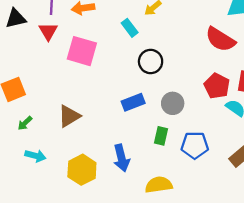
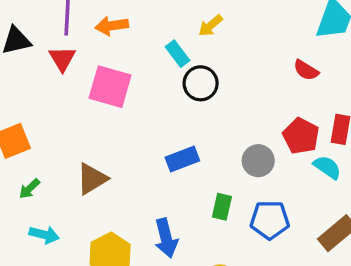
red semicircle: (220, 39) -> (306, 70), size x0.6
black circle: (151, 61) -> (201, 83), moved
gray circle: (173, 103) -> (258, 161), moved

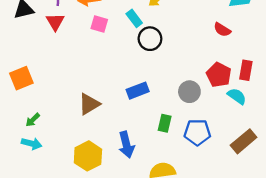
pink square: (110, 87) -> (99, 24), moved, size x0.6
brown triangle: (92, 179) -> (89, 104), moved
green arrow: (29, 189) -> (33, 120), moved
cyan arrow: (44, 235) -> (32, 144), moved

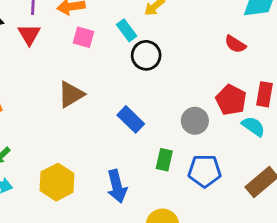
blue rectangle: (138, 91) -> (131, 119), turned 65
brown triangle: (89, 104) -> (71, 94), moved
yellow hexagon: (88, 156) -> (57, 182), moved

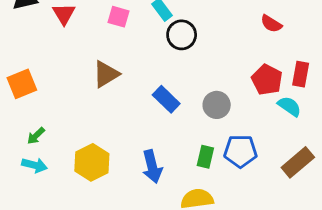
gray circle: (195, 121) -> (217, 105), moved
green rectangle: (164, 160) -> (205, 157), moved

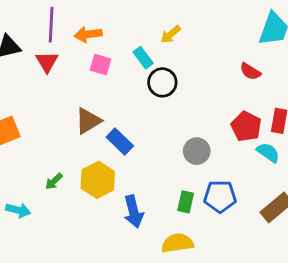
blue rectangle: (166, 99) -> (120, 141), moved
green arrow: (36, 136) -> (54, 181), moved
yellow hexagon: (92, 162) -> (98, 180), moved

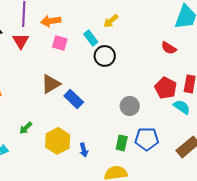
yellow hexagon: (98, 180) -> (58, 141), moved
blue arrow: (134, 212) -> (84, 150), size x0.6

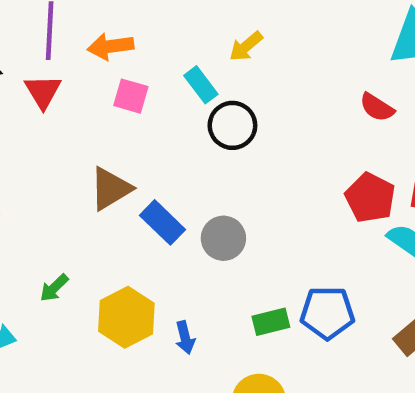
gray circle: (130, 106) -> (223, 238), moved
green rectangle: (122, 143) -> (271, 322), turned 63

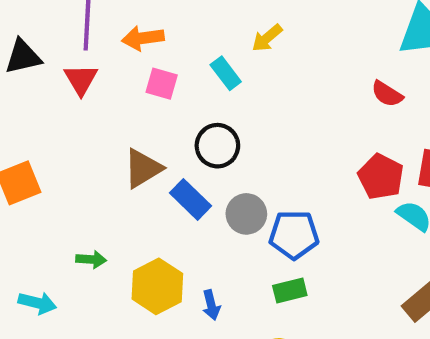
black circle: (232, 125) -> (217, 146), moved
green arrow: (54, 288) -> (91, 259), turned -132
blue pentagon: (327, 313) -> (294, 235), moved

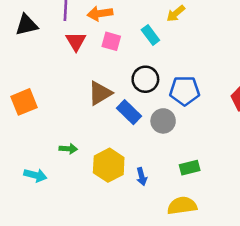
red triangle: (81, 79) -> (76, 41), moved
blue pentagon: (294, 235) -> (185, 91), moved

